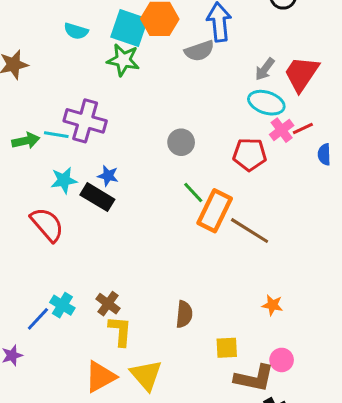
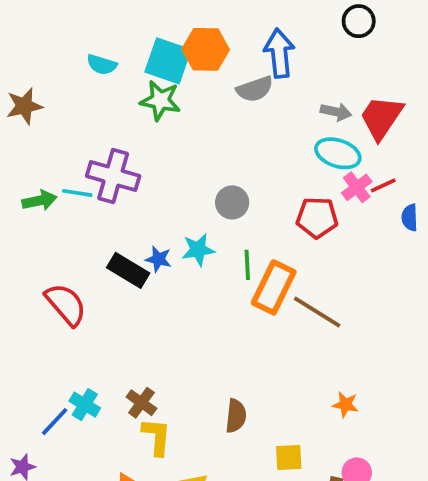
gray arrow: (265, 69) -> (336, 112), turned -115
blue star: (108, 176) -> (158, 259), moved
cyan star: (64, 180) -> (198, 250), moved
green line: (193, 192) -> (247, 265), turned 40

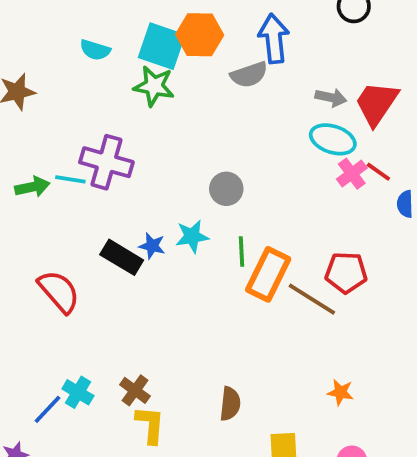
red line: (383, 185) -> (378, 172), turned 60
red pentagon: (317, 218) -> (346, 272), moved

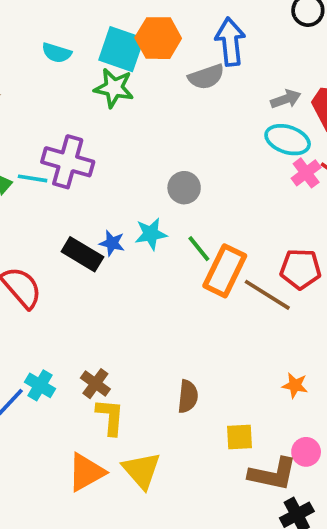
gray arrow: (331, 98) -> (286, 99), turned -32
green line: (241, 252) -> (199, 249), turned -36

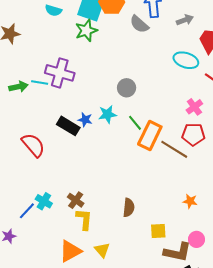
gray semicircle: (206, 77) -> (139, 24), turned 60
green star: (114, 88) -> (86, 31), turned -30
gray arrow: (286, 99) -> (185, 20), moved
pink cross: (306, 173) -> (194, 107), moved
yellow triangle: (142, 470) -> (102, 250), size x0.7

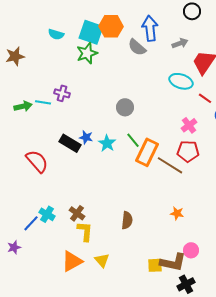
purple cross: (60, 73) -> (62, 93), size x0.6
cyan star: (107, 114) -> (107, 143), moved, turned -30
orange star: (190, 201) -> (177, 213), moved
yellow square: (158, 231) -> (155, 265), moved

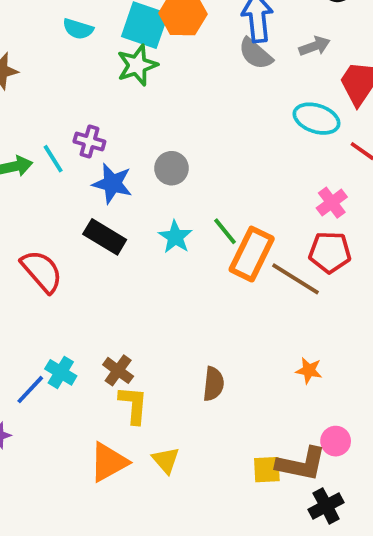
gray semicircle: (137, 47) -> (255, 54), moved
cyan line: (43, 102) -> (53, 159), turned 49
gray circle: (125, 107) -> (172, 168), moved
blue star: (86, 137) -> (112, 183), moved, size x1.5

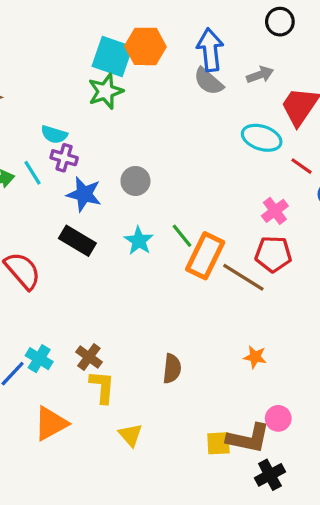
cyan semicircle: (78, 29) -> (54, 134), moved
orange triangle: (109, 462) -> (51, 423), moved

